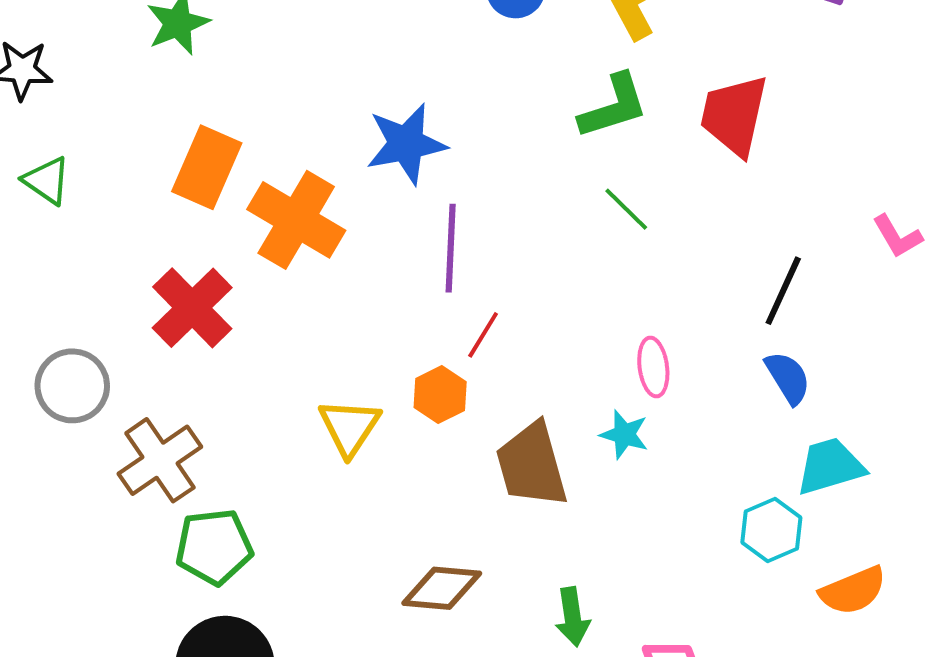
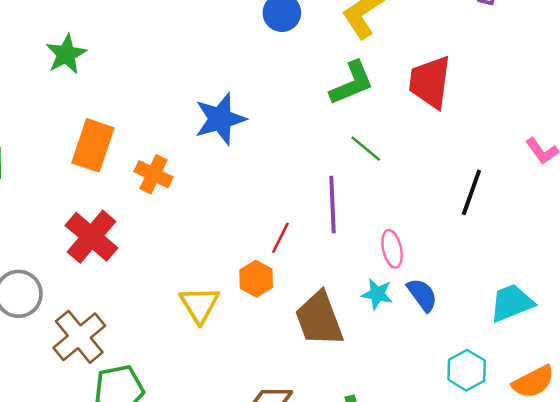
orange cross: (296, 220) -> (154, 174), size x0.6
purple line: (451, 248) -> (333, 205), moved
blue semicircle: (788, 378) -> (422, 295), moved
cyan hexagon: (771, 530) -> (467, 370), moved

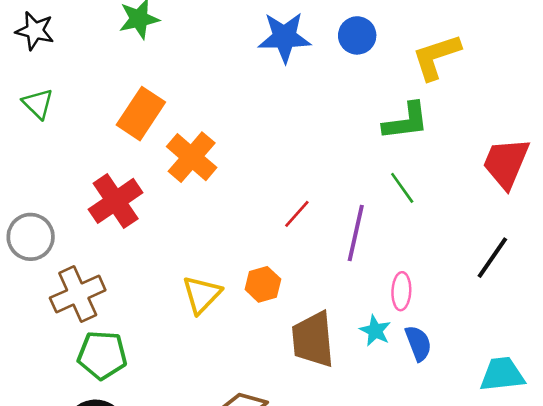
red trapezoid: (430, 82) -> (506, 163), moved
blue star: (220, 119) -> (284, 37), moved
orange cross: (154, 174) -> (192, 157), size x1.4
red line: (280, 238) -> (297, 214), moved

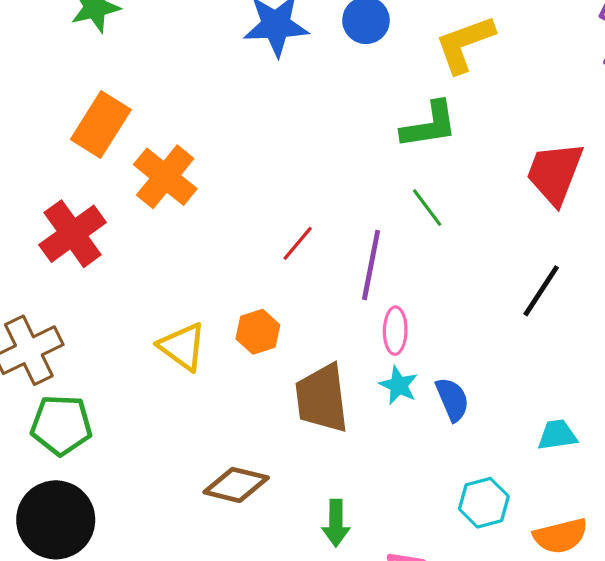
pink ellipse: (401, 291) -> (395, 331), moved
yellow triangle: (202, 295) -> (182, 347), turned -36
cyan trapezoid: (502, 374) -> (557, 435), size x0.7

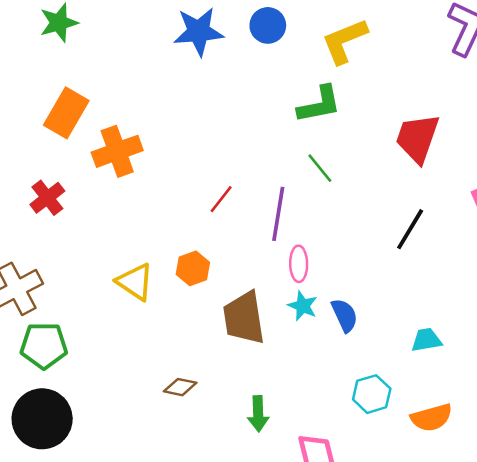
orange cross: (165, 177) -> (117, 151), turned 33
red cross: (73, 234) -> (47, 198), size x0.7
brown diamond: (236, 485) -> (180, 387), size x0.7

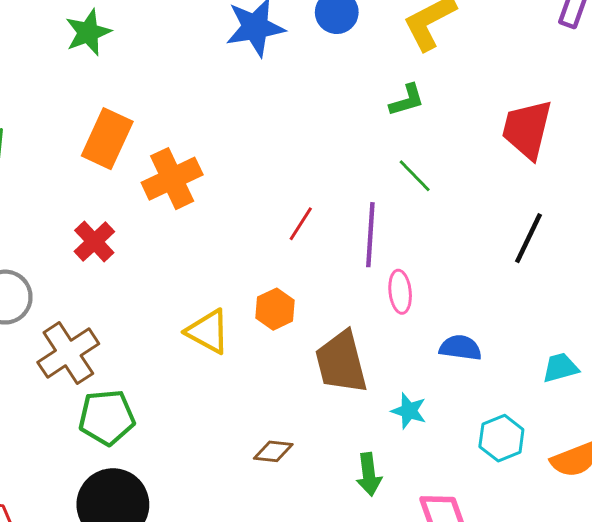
green L-shape: (319, 104) -> (407, 100), size x0.7
cyan star: (303, 306) -> (409, 411), moved
blue semicircle: (345, 315) -> (460, 348), turned -52

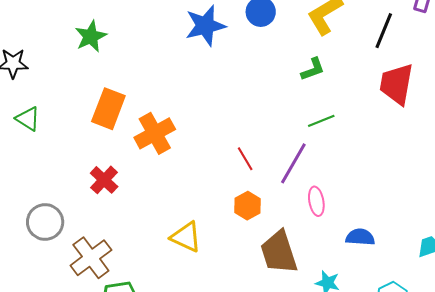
green line: (415, 176) -> (321, 121), turned -64
red line: (301, 224) -> (245, 159), turned -60
purple line: (370, 235) -> (293, 163), turned 30
black line: (529, 238) -> (384, 31), moved
orange hexagon: (275, 309) -> (248, 206), moved

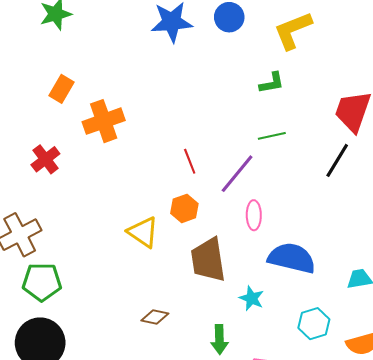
black line: (384, 31) -> (337, 160), moved
orange rectangle: (108, 109) -> (61, 89), size x0.7
yellow triangle: (186, 237) -> (143, 232), moved
blue semicircle: (360, 237) -> (292, 258), size x1.6

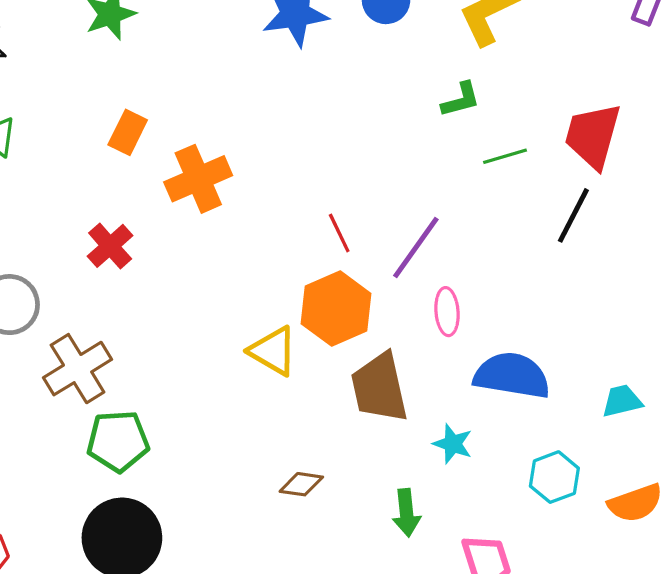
green line: (272, 136) -> (505, 156), moved
orange hexagon: (184, 208) -> (336, 309), size x1.6

